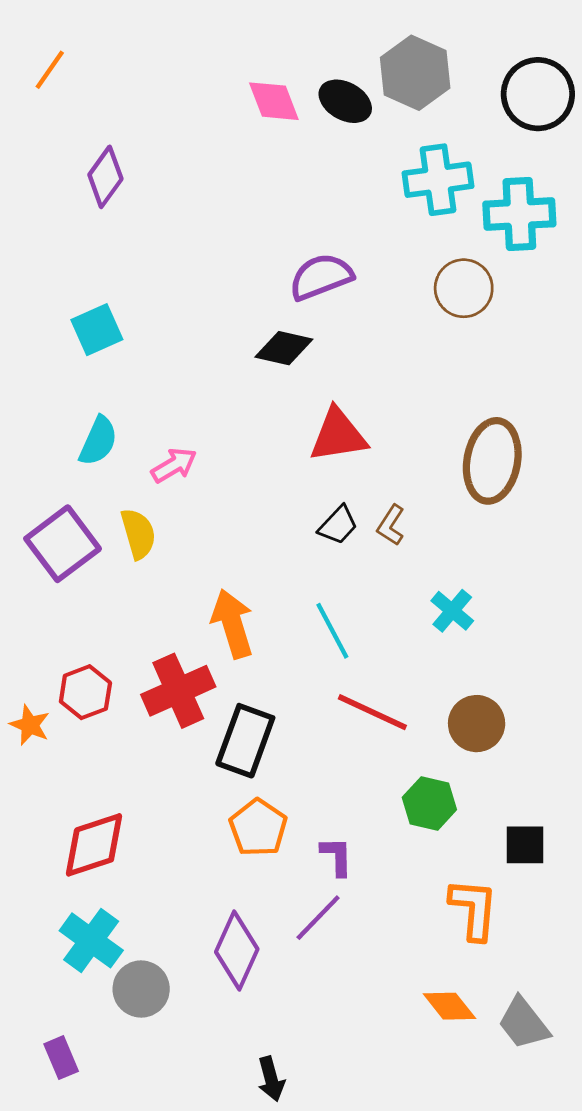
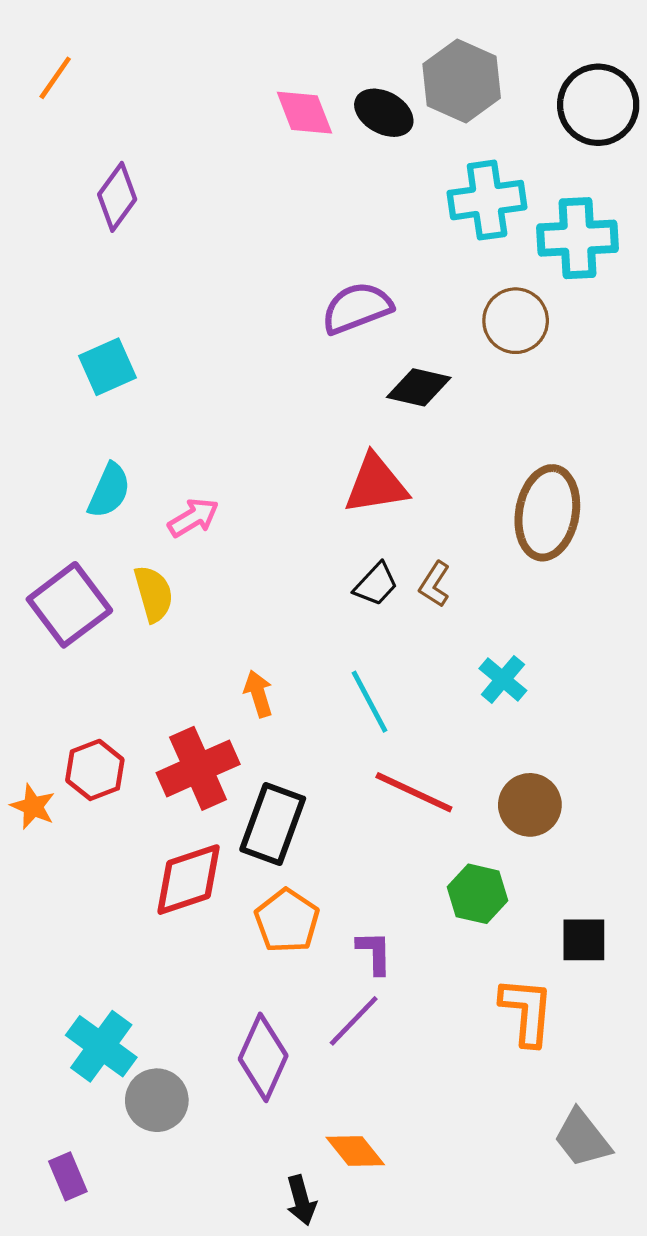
black diamond: (284, 348) -> (419, 387), moved
orange arrow: (232, 624) -> (258, 694), size x0.6
red diamond: (94, 845) -> (189, 880), moved
orange diamond: (449, 1006) -> (355, 1151), moved

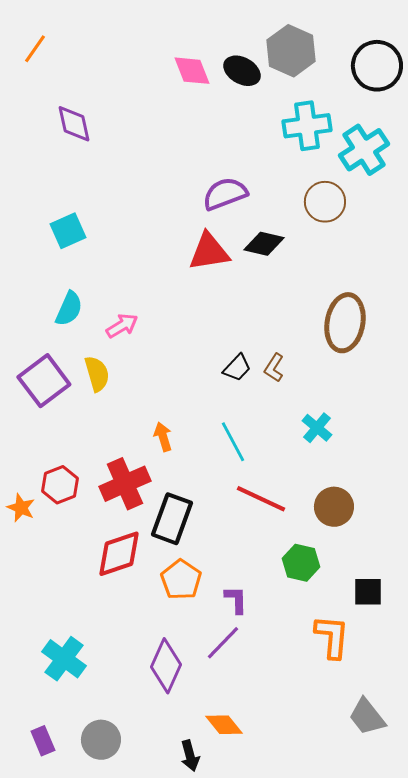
purple diamond: (117, 197) -> (74, 124), turned -48
cyan cross: (578, 238) -> (364, 150), turned -30
red triangle: (376, 484) -> (209, 252), moved
gray circle: (157, 1100) -> (101, 740), moved

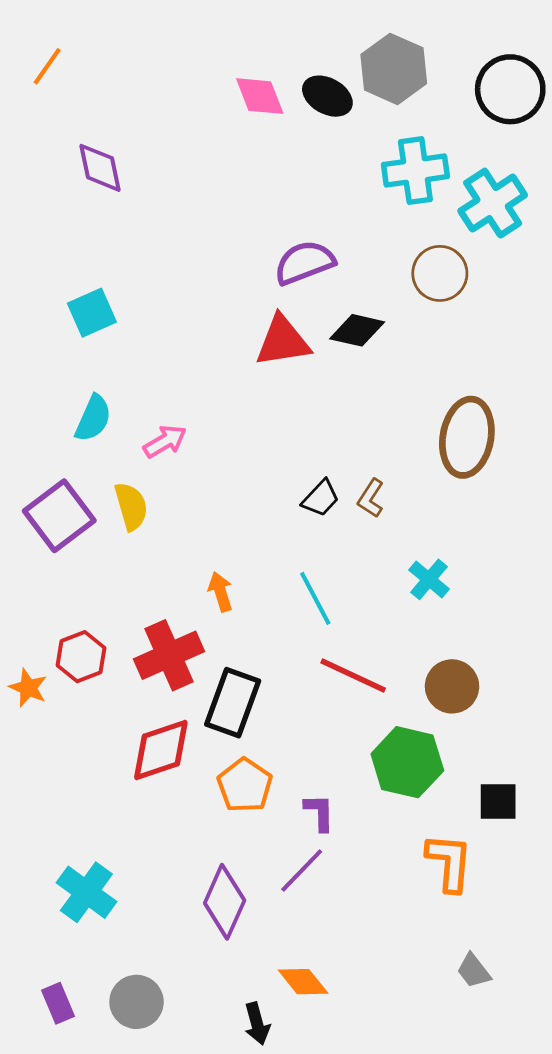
green hexagon: (301, 563) -> (407, 762), size x1.4
gray trapezoid: (367, 717) -> (474, 971), moved, size x0.7

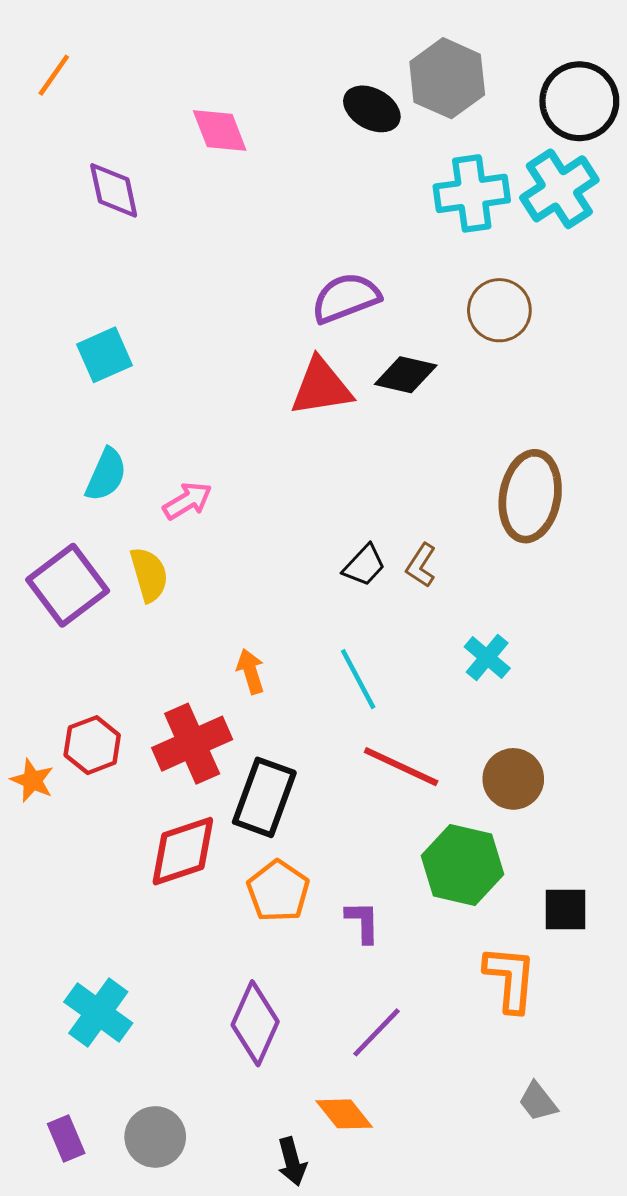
pink diamond: (260, 96) -> (220, 130), moved
cyan cross: (493, 203) -> (559, 189), moved
purple line: (302, 871) -> (376, 1032), moved

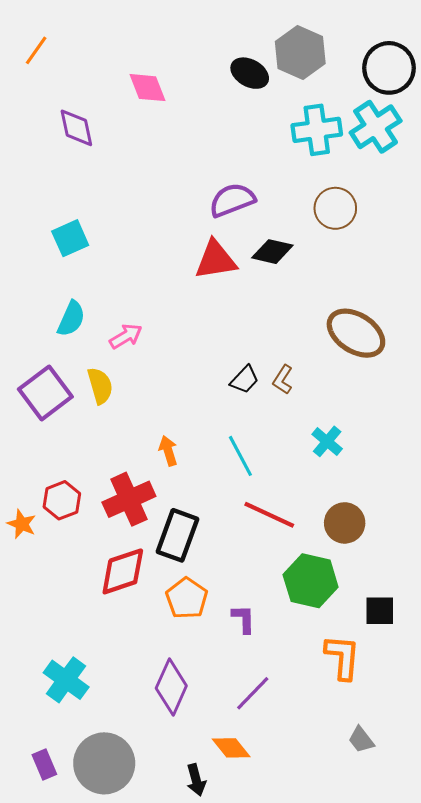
brown ellipse: (530, 496) -> (356, 333), turned -68
gray circle: (155, 1137) -> (104, 763), size x1.5

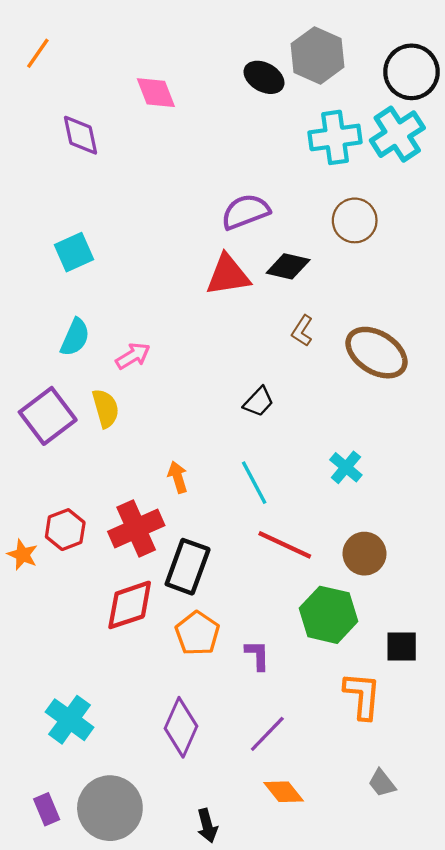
brown L-shape: (283, 380) -> (302, 331), moved
orange diamond: (231, 748) -> (284, 792), moved

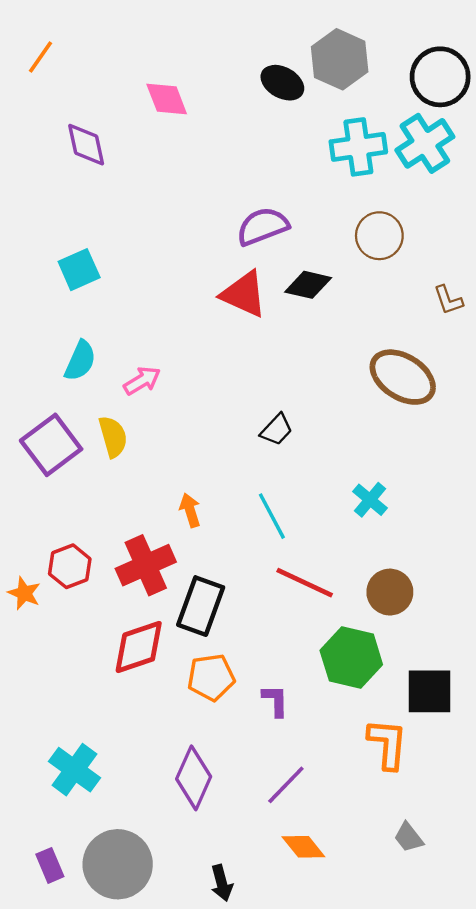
red triangle: (228, 275) -> (244, 294), turned 33
brown L-shape: (302, 331) -> (448, 300), moved, turned -52
orange pentagon: (197, 633) -> (211, 677), turned 30
black square: (402, 646) -> (430, 691), size x1.4

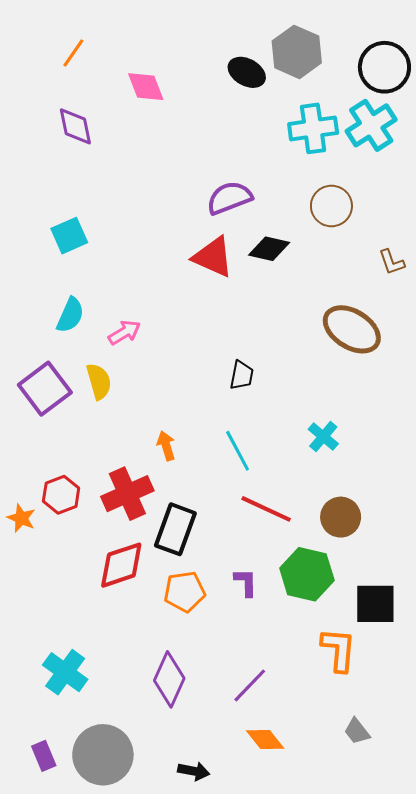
orange line: (41, 57) -> (73, 53), moved
black trapezoid: (277, 430) -> (242, 375), turned -32
purple L-shape: (275, 701) -> (246, 582), moved
black arrow: (222, 883) -> (194, 771), turned -64

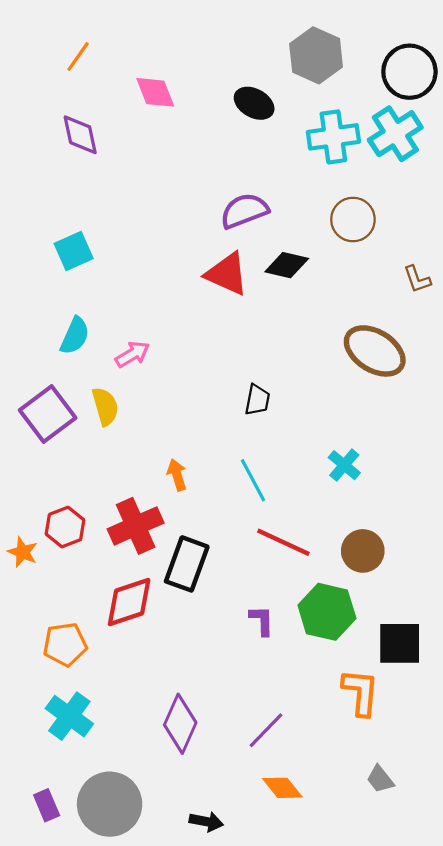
black ellipse: (247, 72) -> (254, 103), moved
orange pentagon: (185, 592) -> (65, 644), moved

